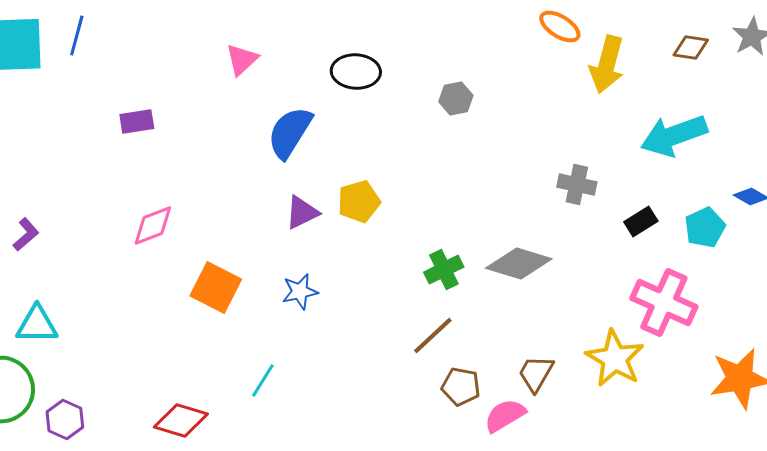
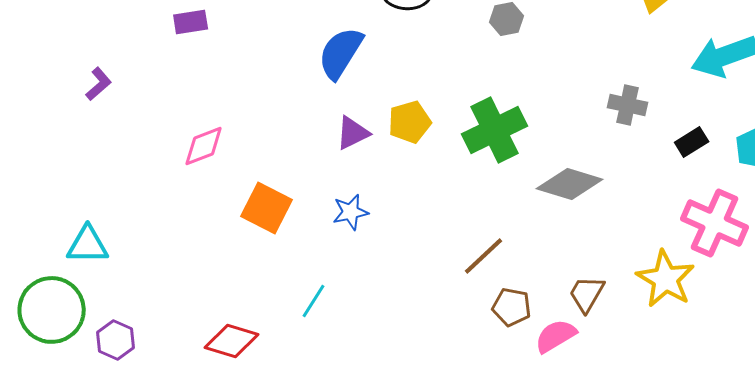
purple rectangle: (137, 122) -> (191, 22), moved
purple L-shape: (26, 235) -> (99, 84), moved
green cross: (444, 270) -> (495, 130), moved, size x1.6

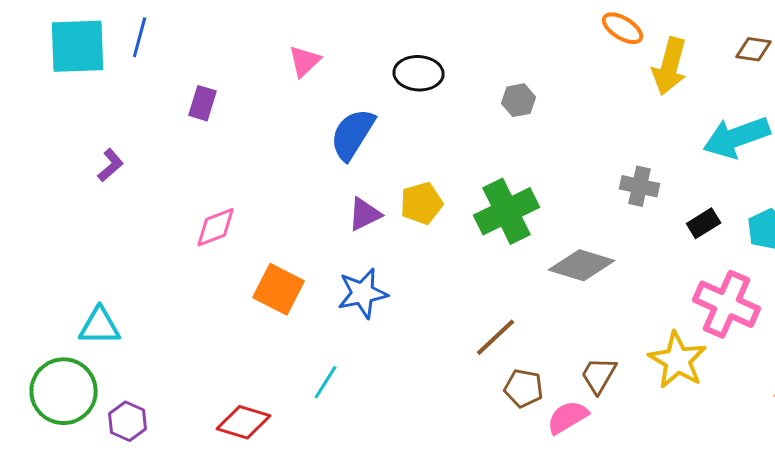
purple rectangle: (191, 22) -> (203, 103), turned -64
blue star: (351, 212) -> (363, 293), size x1.4

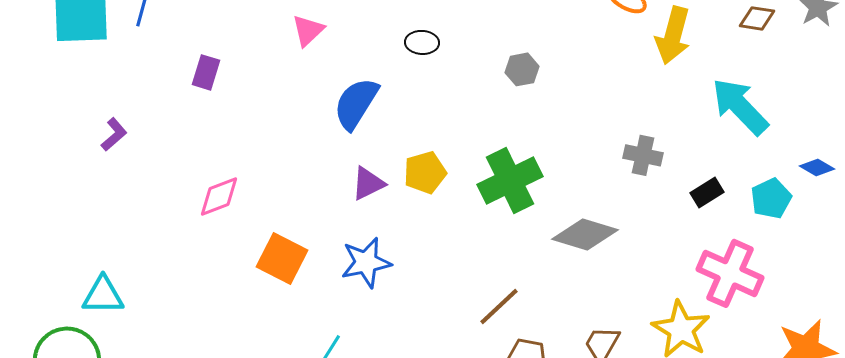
black ellipse: (419, 73) -> (422, 42), size x0.7
cyan arrow: (737, 137) -> (740, 106), turned 66

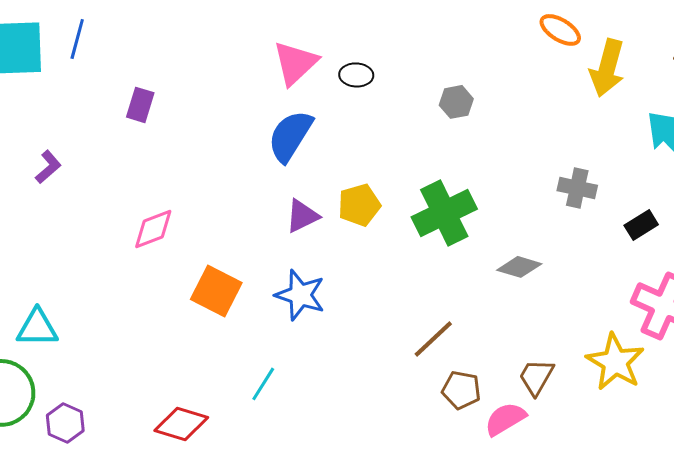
pink triangle: (308, 30) -> (295, 63), moved, size x1.4
gray diamond: (585, 234) -> (519, 267), size x0.7
blue star: (366, 262) -> (300, 295), turned 30

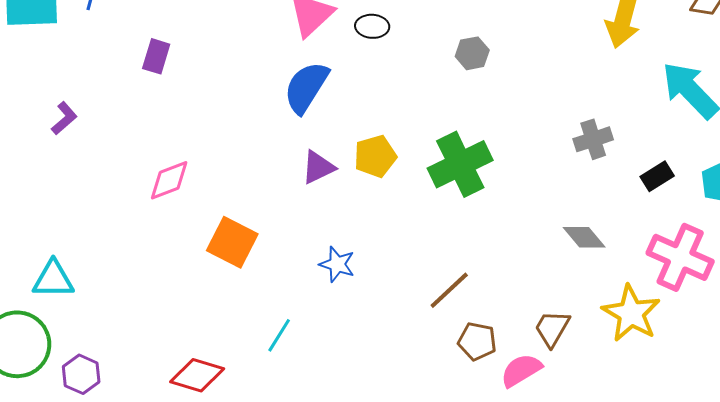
gray cross: (577, 188) -> (593, 139), turned -30
gray diamond: (519, 267) -> (584, 237), moved, turned 33
blue star: (300, 295) -> (337, 264), moved, size x0.7

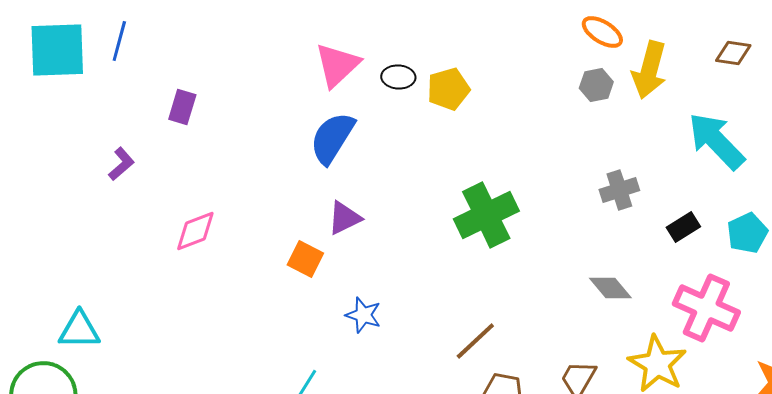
gray hexagon: (472, 53) -> (596, 85), moved
purple L-shape: (64, 118) -> (121, 164), moved
yellow pentagon: (375, 156) -> (448, 89), moved
orange square: (232, 242) -> (305, 259), moved, size x0.7

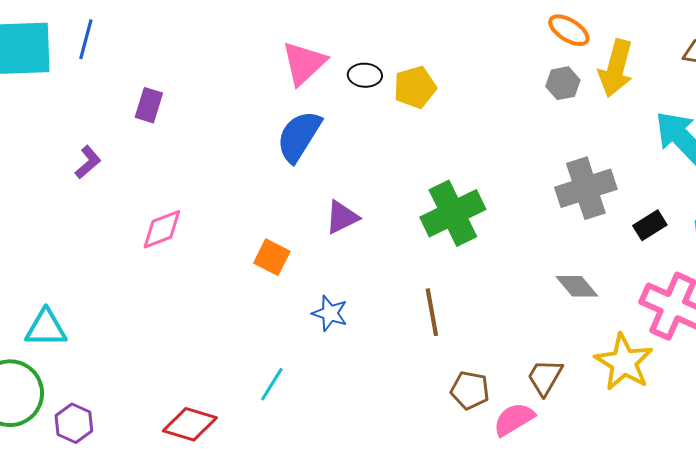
gray cross: (619, 190) -> (586, 188), size x1.5
purple triangle: (344, 218) -> (342, 217), moved
brown line: (475, 341) -> (432, 312), moved, turned -57

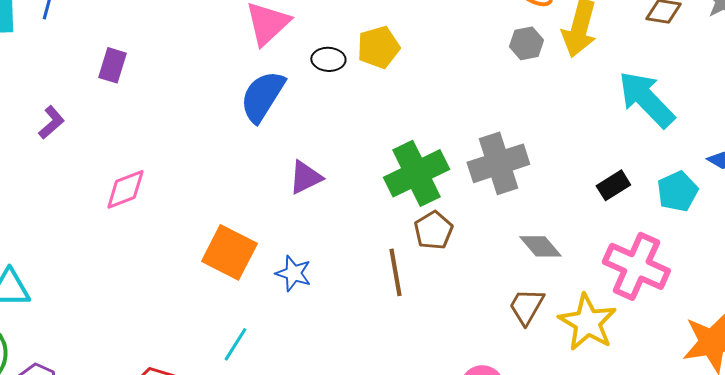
black ellipse: (365, 75) -> (328, 59), moved
gray cross: (586, 188) -> (498, 163), moved
orange square: (272, 257) -> (229, 252), moved, size x1.5
brown trapezoid: (545, 377) -> (526, 306), moved
brown pentagon: (470, 390) -> (433, 230), moved, turned 30

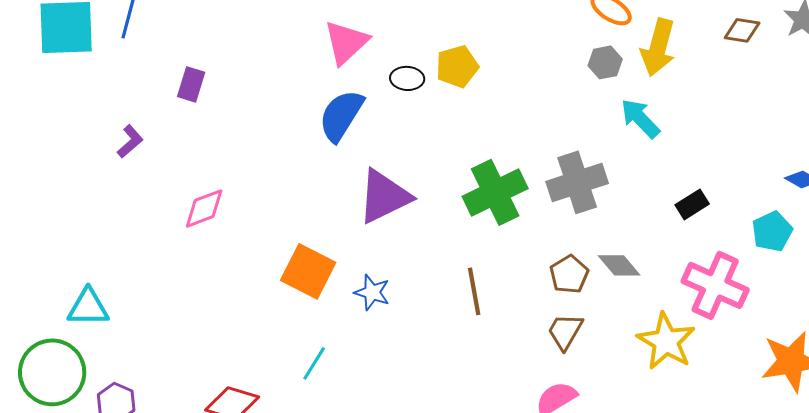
cyan arrow: (646, 99) -> (640, 118), moved, size x0.7
purple triangle: (305, 177) -> (384, 196), size x1.6
cyan pentagon: (677, 191) -> (772, 231), moved
brown pentagon: (433, 230) -> (569, 274), moved
brown trapezoid: (526, 306) -> (565, 331), moved

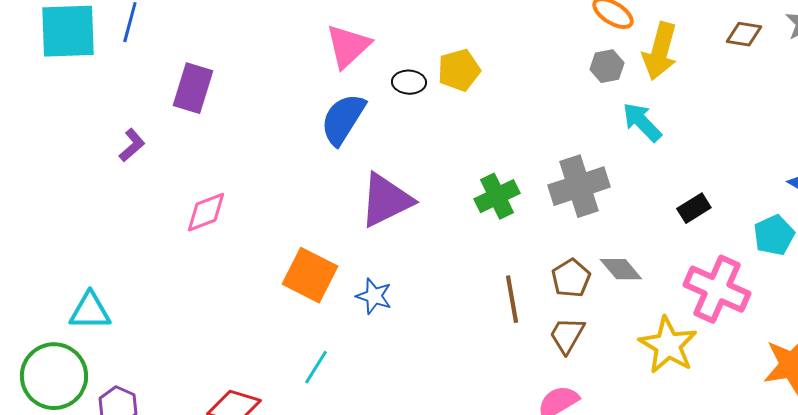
purple rectangle: (191, 84) -> (193, 88), size x1.4
green cross: (495, 192) -> (497, 196), size x0.7
brown line: (474, 291) -> (512, 299), moved

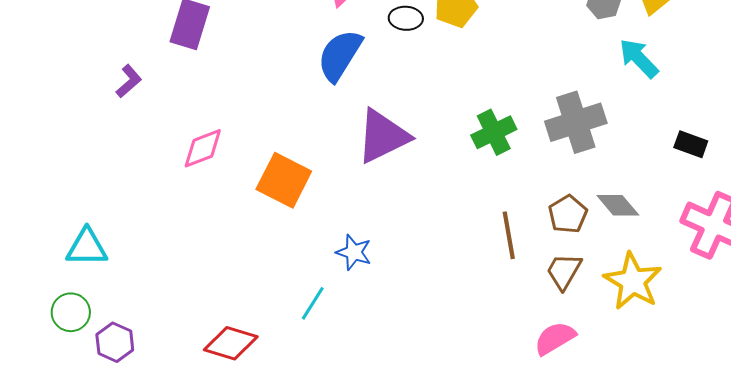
black rectangle: (694, 208) -> (691, 144), turned 52
orange square: (310, 275) -> (284, 180), moved
blue star: (374, 296) -> (354, 252), moved
yellow star: (668, 345) -> (633, 281), moved
green circle: (54, 376) -> (71, 312), moved, size x0.6

